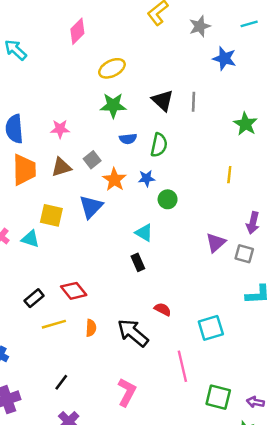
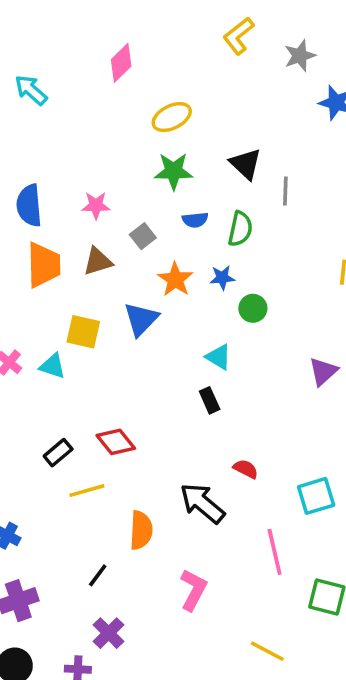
gray line: (194, 102) -> (285, 191), moved
gray square: (92, 160) -> (143, 236), moved
orange semicircle: (91, 328) -> (141, 530), moved, size x1.5

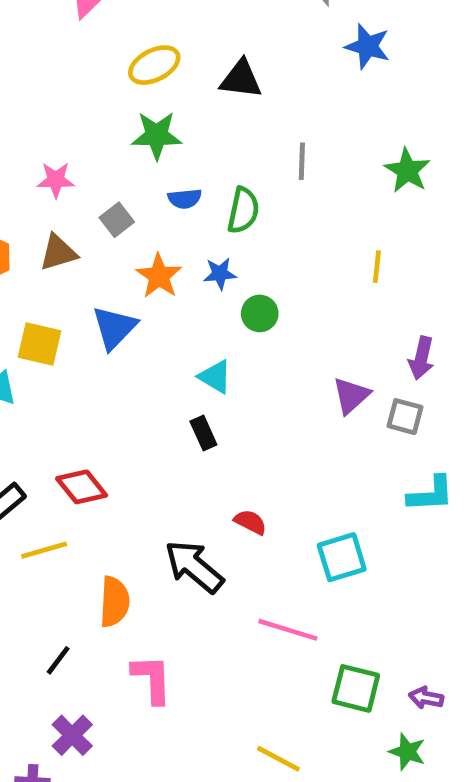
black triangle: (246, 164) -> (241, 79), moved, turned -36
pink line: (275, 552) -> (288, 630), turned -60
pink L-shape: (193, 590) -> (152, 679), moved, turned -30

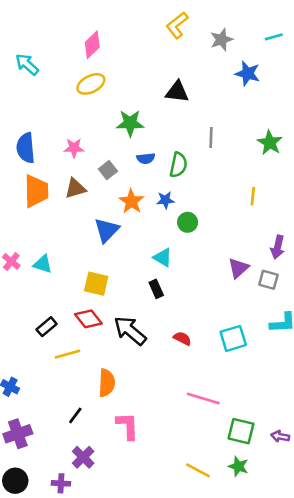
yellow ellipse: (154, 65) -> (91, 84), moved
yellow square: (39, 344) -> (96, 284), moved
cyan square: (342, 557) -> (233, 338), moved
black arrow: (194, 567) -> (130, 331), moved
green star: (407, 752) -> (238, 466), moved

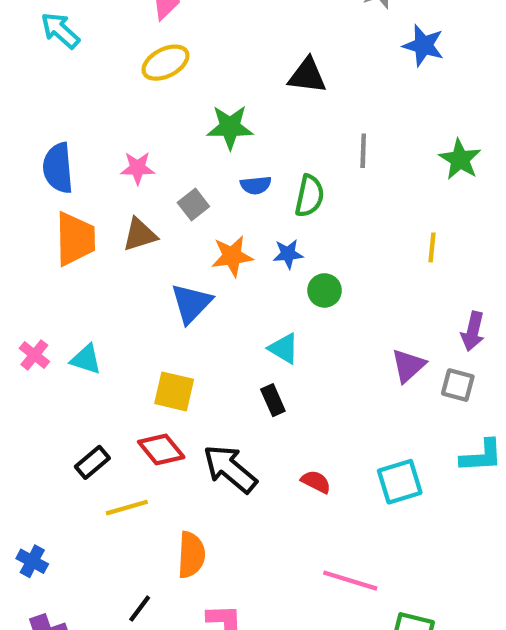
orange star: (131, 201) -> (232, 256), turned 30

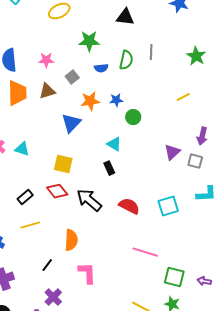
green semicircle: (309, 196) -> (126, 60), moved
yellow line: (432, 247) -> (183, 97), turned 56
red semicircle: (316, 482) -> (129, 206), size x1.5
yellow line: (127, 508) -> (30, 225), moved

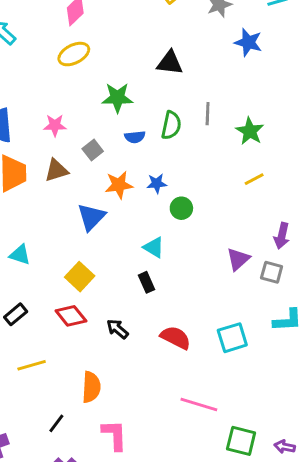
green star: (196, 56) -> (250, 131), moved
yellow square: (63, 164) -> (80, 277), turned 30
black rectangle: (25, 197) -> (16, 314), moved
black arrow: (89, 200) -> (117, 329), size x0.6

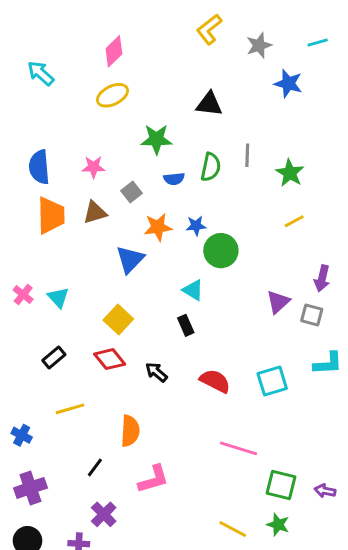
green circle: (181, 208) -> (221, 251), size x1.5
cyan triangle: (20, 255) -> (58, 297), turned 30
pink L-shape: (115, 435) -> (154, 479), turned 76

